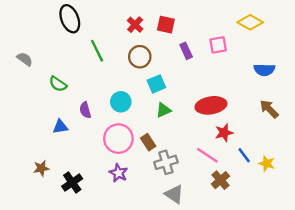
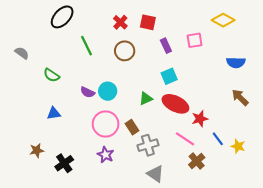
black ellipse: (70, 19) -> (62, 17), turned 65
cyan square: (156, 84) -> (169, 76), moved
red ellipse: (211, 105) -> (175, 104), moved, turned 35
purple semicircle: (85, 110) -> (88, 92), moved, turned -48

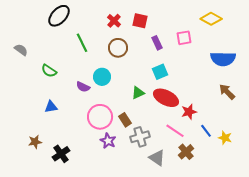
blue semicircle: (236, 63) -> (223, 59), size x1.4
cyan circle: (108, 91) -> (102, 77), moved
purple star: (106, 155) -> (108, 141), moved
gray triangle: (155, 174) -> (157, 158), moved

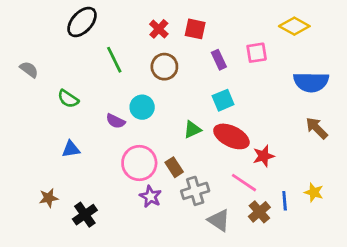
blue line: (206, 131) -> (285, 201), moved, turned 32

